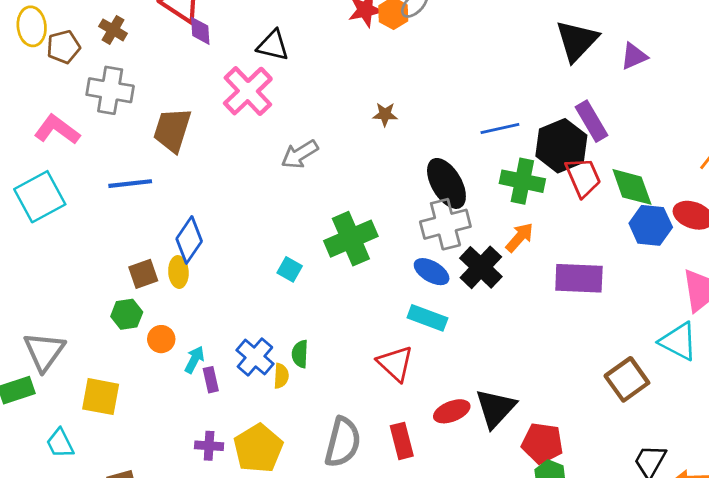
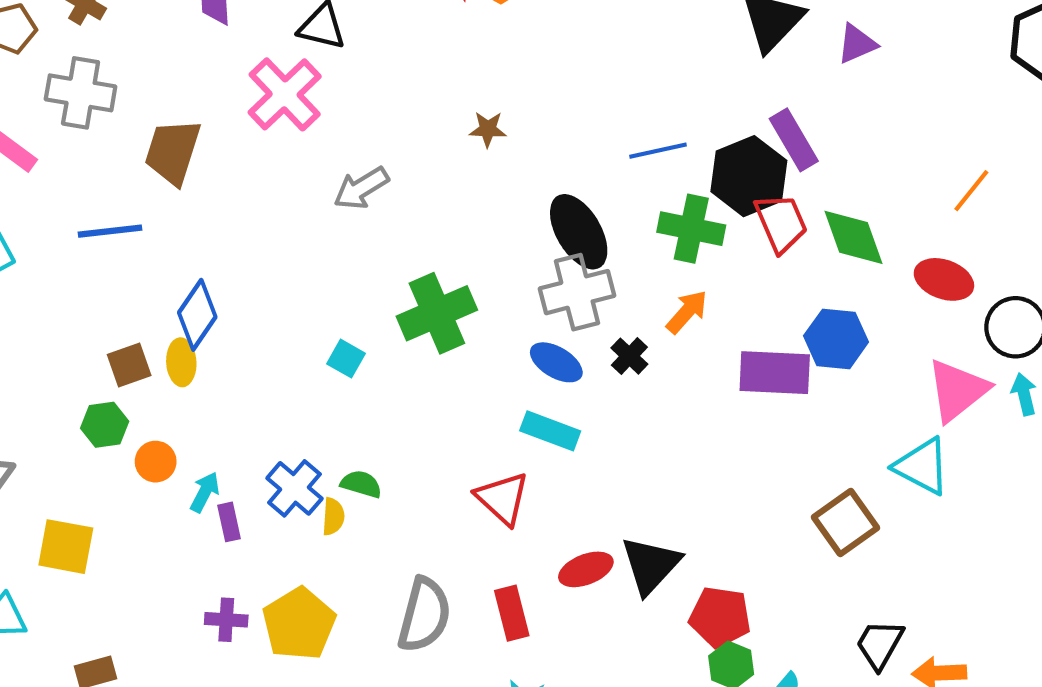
blue hexagon: (651, 225) -> (836, 339), moved
black cross: (481, 267) -> (629, 356), size x0.6
green semicircle: (300, 354) -> (361, 484), turned 104

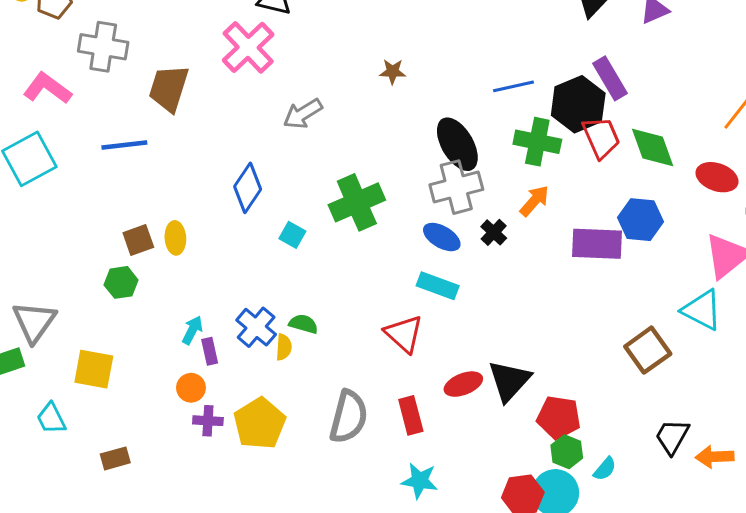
blue diamond: (197, 315) -> (248, 188), moved
orange circle: (156, 462) -> (191, 388), moved

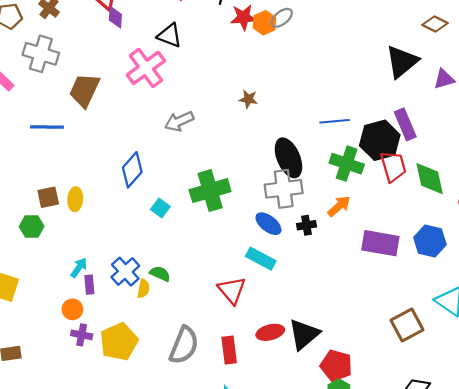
blue hexagon: (640, 220) -> (430, 241), moved
black cross: (494, 232) -> (306, 225), turned 30

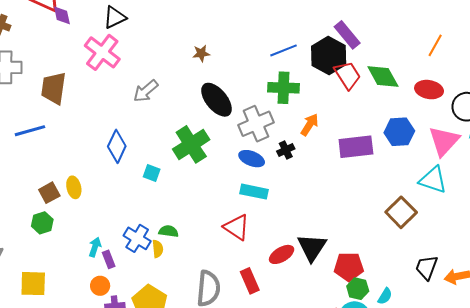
black triangle: (170, 35) -> (115, 17), turned -30
black ellipse: (288, 158) -> (216, 100), moved
green cross: (347, 164) -> (284, 88), moved

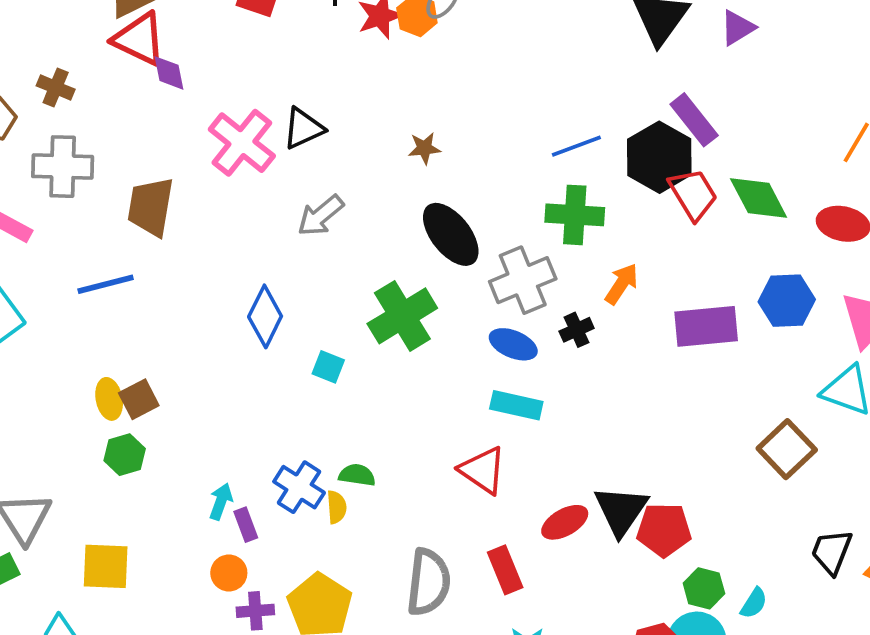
black triangle: (115, 17) -> (303, 128), moved
yellow ellipse: (74, 187) -> (109, 399), moved
red pentagon: (349, 267) -> (664, 530), moved

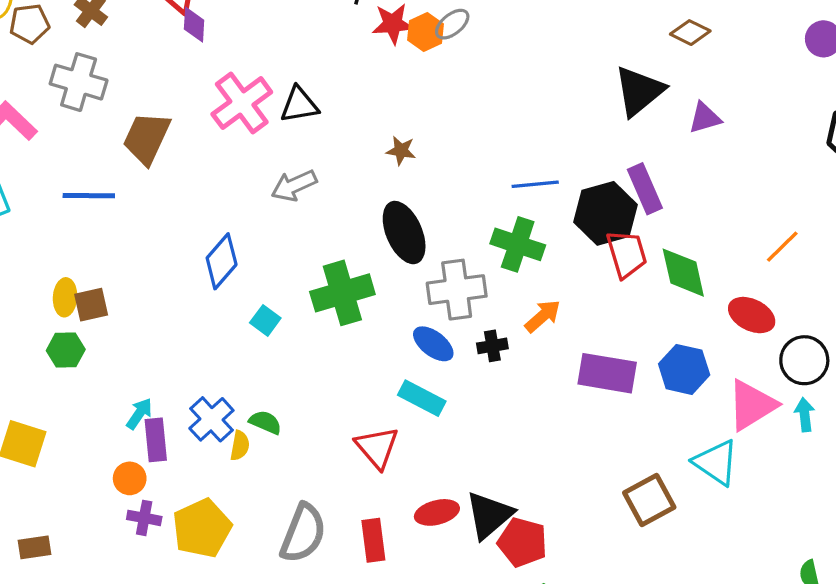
purple rectangle: (246, 525) -> (156, 440), size x1.4

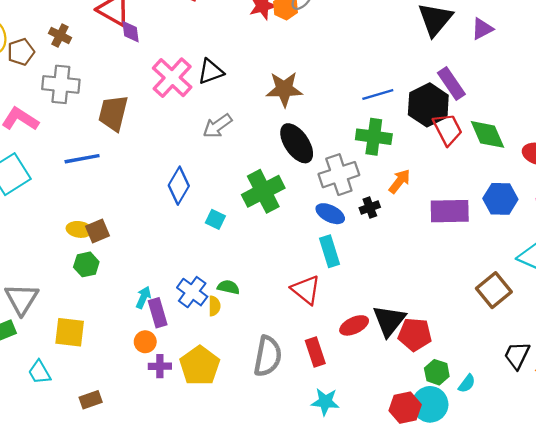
brown star: (401, 151) -> (284, 89), size x1.8
yellow ellipse: (65, 297) -> (79, 229), turned -75
cyan rectangle: (422, 398) -> (329, 251), turned 56

